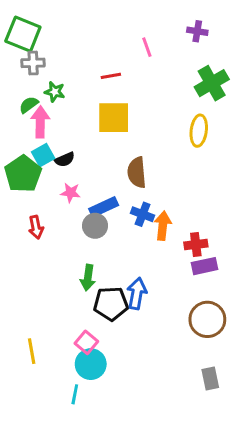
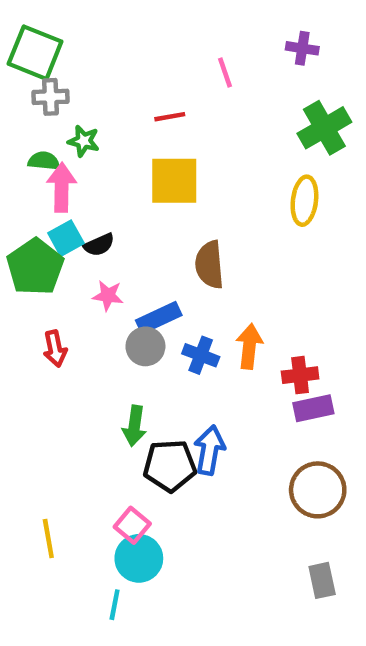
green semicircle: (29, 105) -> (44, 161), turned 42
blue cross: (143, 214) -> (201, 355), moved

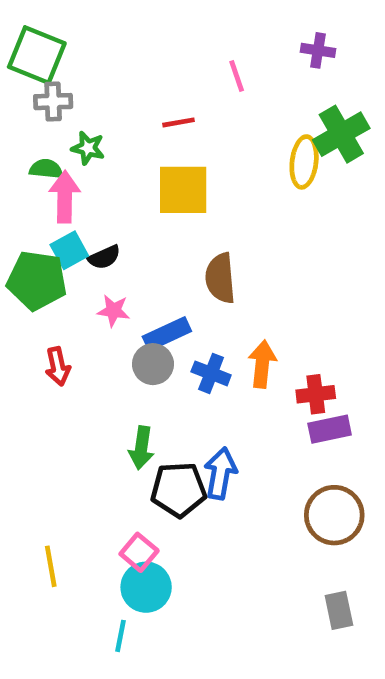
yellow ellipse: (304, 201) -> (304, 162), moved
green pentagon: (35, 267) -> (37, 280), turned -30

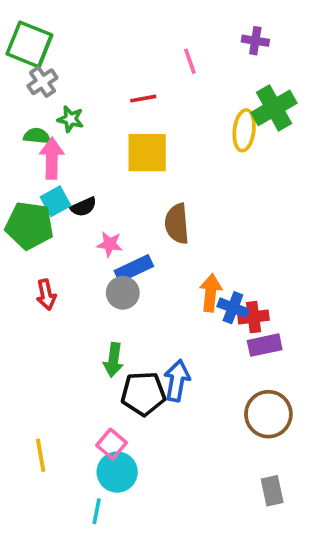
gray cross: (53, 102) -> (42, 82), turned -32
pink star: (113, 311) -> (110, 244), moved
blue cross: (211, 373) -> (233, 308), moved

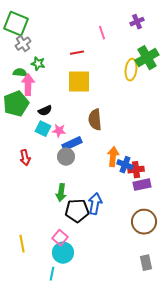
purple cross: (255, 41) -> (137, 22), turned -32
cyan square: (56, 201) -> (43, 129), moved, turned -35
green pentagon: (29, 226) -> (16, 104), moved, turned -30

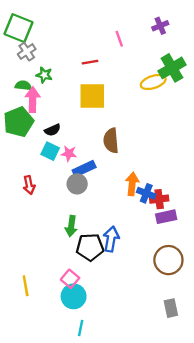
yellow ellipse: (131, 70) -> (153, 82), turned 65
cyan line: (52, 274) -> (81, 328), moved

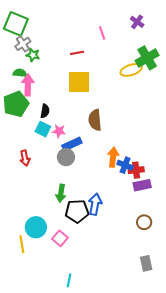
purple cross: (160, 26) -> (137, 22), turned -32
green star: (44, 75) -> (33, 55), moved
black semicircle: (52, 130) -> (45, 111), turned -56
brown circle: (168, 260) -> (144, 222), size x0.6
cyan circle: (74, 296) -> (36, 227), moved

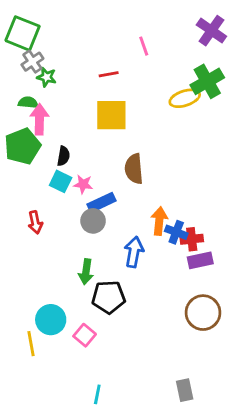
purple cross: (137, 22) -> (211, 31), moved, size x1.5
blue arrow: (95, 204) -> (134, 252), moved
brown circle: (144, 222) -> (203, 313), size x1.6
gray rectangle: (146, 263) -> (185, 390), moved

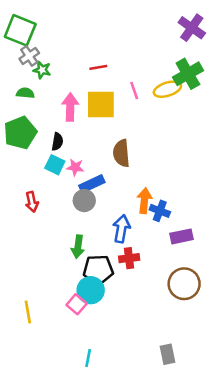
pink line: (144, 46) -> (134, 90), moved
pink arrow: (39, 119) -> (70, 107), moved
red cross: (192, 239) -> (129, 258), moved
cyan circle: (51, 320) -> (91, 290), moved

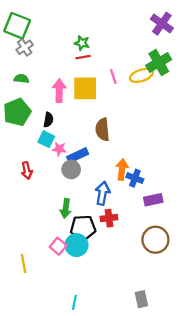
green star: (42, 70) -> (82, 43), moved
pink star: (75, 167) -> (59, 149), moved
pink square: (77, 304) -> (58, 246), moved

